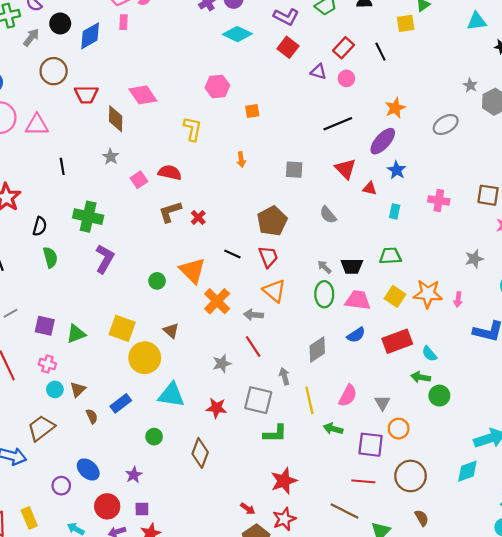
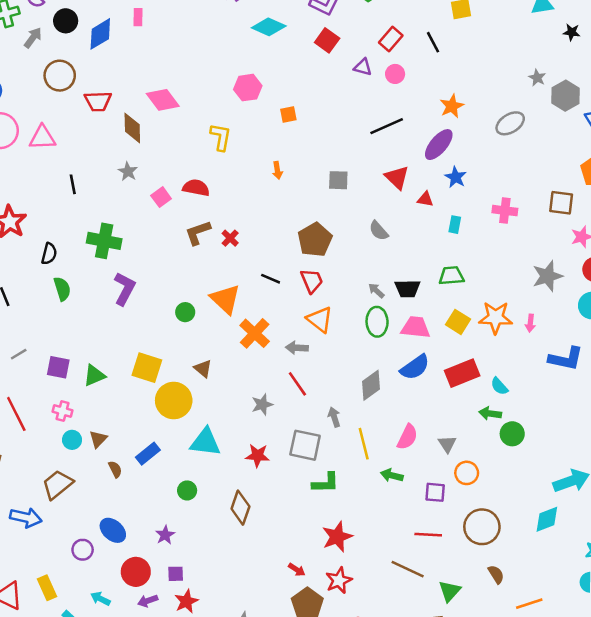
gray star: (474, 259) -> (547, 276), size x1.4
blue semicircle: (356, 335) -> (415, 367), size x1.4
purple square: (371, 445) -> (435, 492), size x0.7

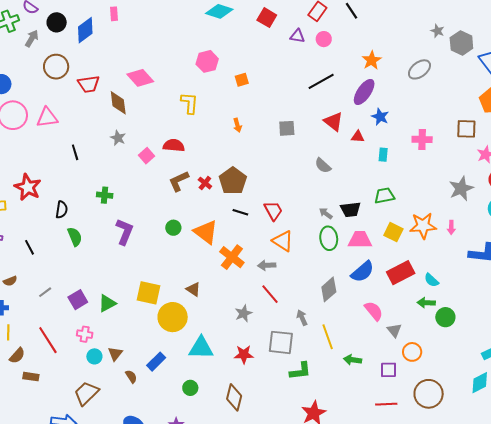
brown pentagon: (315, 240) -> (233, 181), moved
green cross: (104, 241) -> (105, 195), size x0.6
green circle: (185, 312) -> (173, 228), moved
purple square: (58, 367) -> (78, 300), turned -36
pink semicircle: (407, 437) -> (374, 311), moved, turned -60

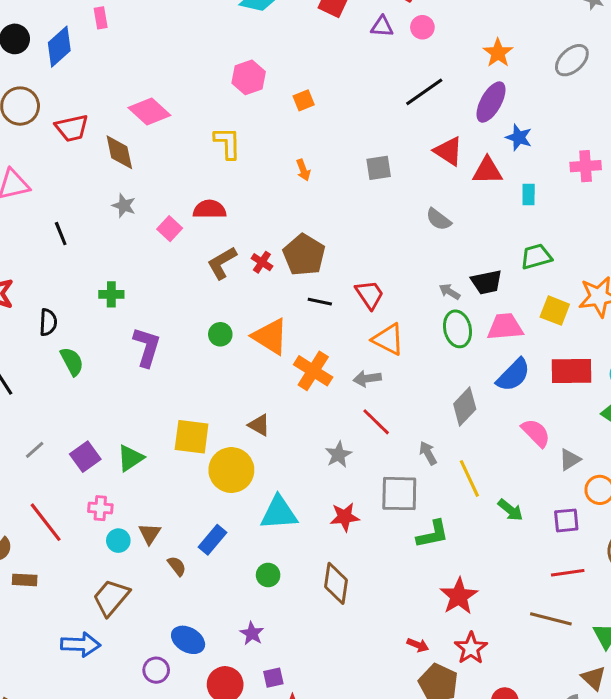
red triangle: (358, 137) -> (487, 171), size x1.5
red rectangle: (401, 273) -> (571, 371), turned 32
gray triangle: (394, 330) -> (570, 460), turned 42
green arrow: (353, 360) -> (510, 510), turned -144

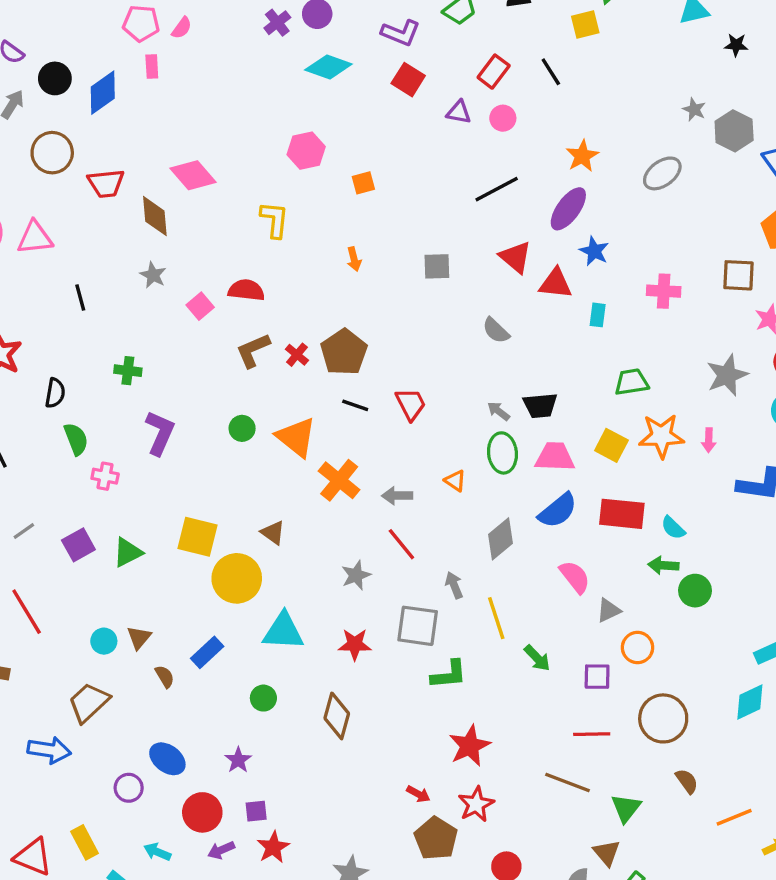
green trapezoid: (536, 257) -> (632, 382), moved
orange triangle: (388, 339) -> (455, 481), moved, size x0.6
pink cross: (100, 508) -> (105, 476), moved

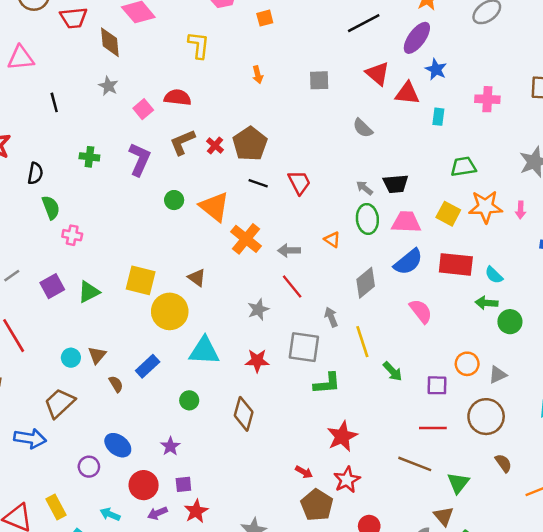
purple L-shape: (160, 433) -> (140, 159), moved
gray triangle: (609, 610) -> (498, 375), moved

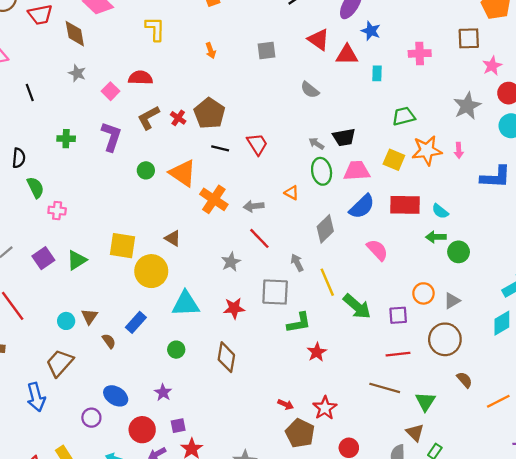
green arrow: (393, 371) -> (357, 306), size x1.5
red star: (342, 436) -> (317, 352), moved, size x0.7
blue arrow: (30, 438) -> (36, 397), turned 72

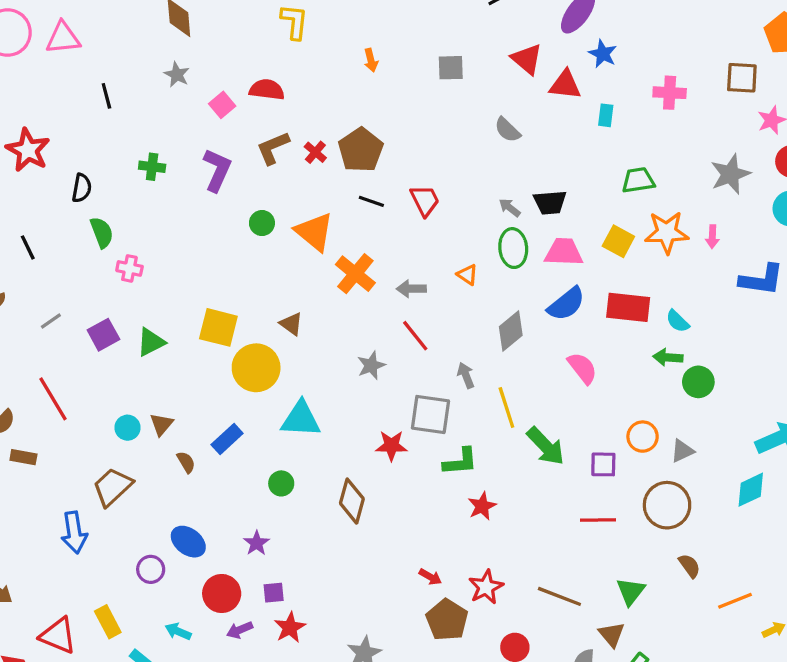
red star: (234, 308) -> (391, 446), moved
brown line: (385, 388) -> (559, 596), moved

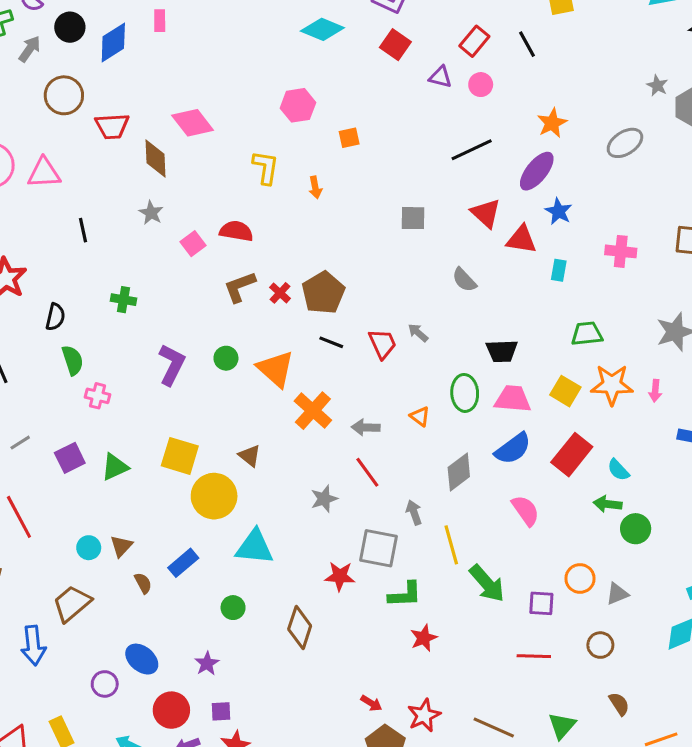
orange arrow: (371, 60) -> (315, 187), moved
purple L-shape: (217, 170) -> (172, 365), moved
gray arrow: (510, 208) -> (418, 333), moved
red rectangle: (628, 307) -> (572, 455), turned -60
brown circle: (667, 505) -> (600, 645), size x0.6

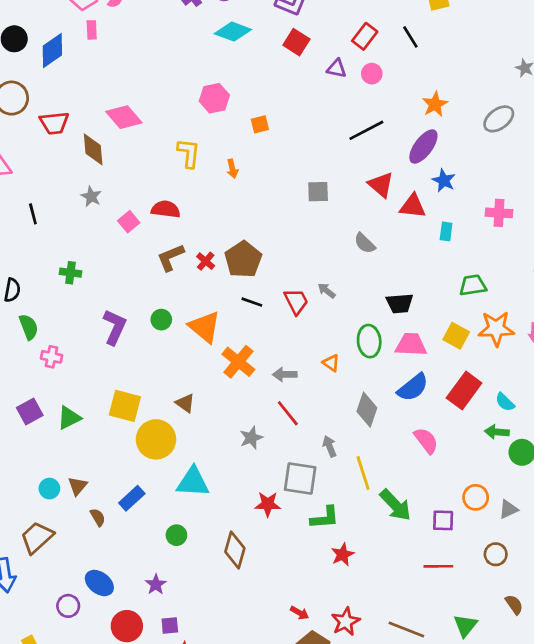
gray diamond: (459, 472) -> (367, 410), turned -32

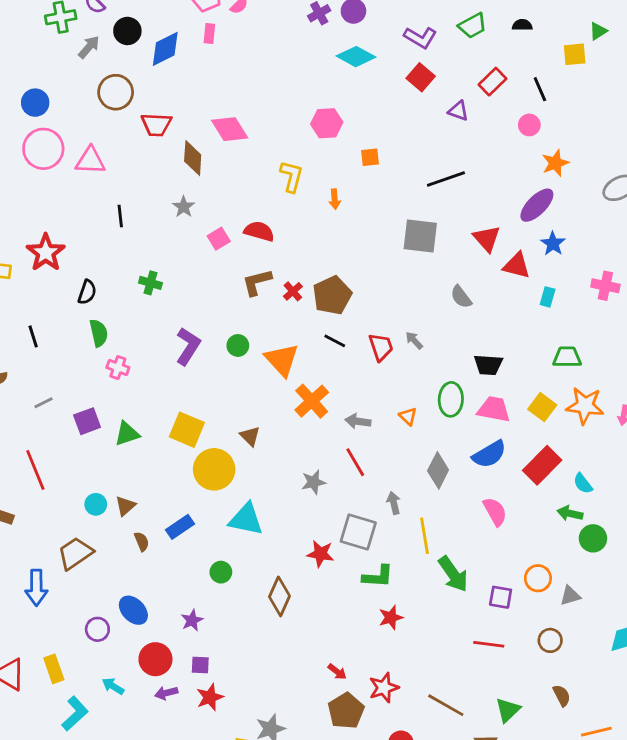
pink circle: (372, 74) -> (529, 125), moved
black line: (366, 130) -> (446, 179), moved
gray square: (318, 192) -> (420, 236), size x1.5

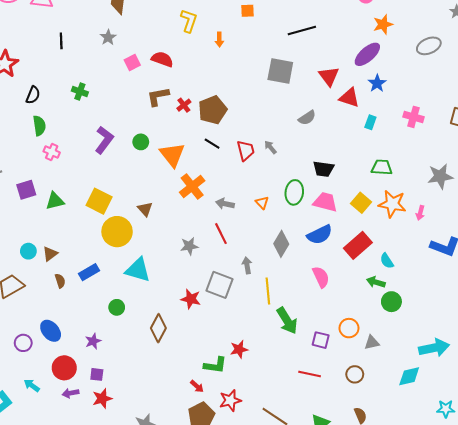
gray semicircle: (461, 297) -> (307, 118), turned -90
green L-shape: (378, 576) -> (215, 365), moved

